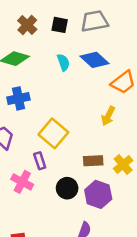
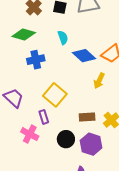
blue diamond: (94, 60) -> (84, 56), moved
blue cross: (18, 98) -> (36, 60), moved

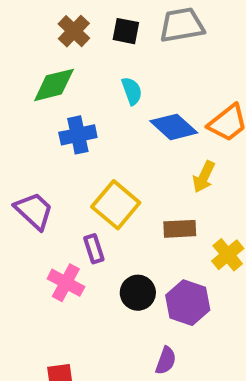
green diamond: (24, 34) -> (54, 85), turned -30
brown rectangle: (87, 117) -> (180, 229), moved

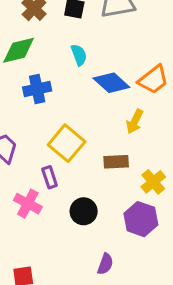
purple hexagon: (188, 303) -> (141, 219), moved

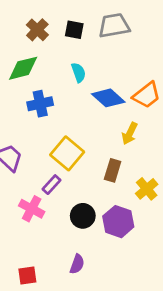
brown rectangle: (116, 162) -> (113, 170), turned -70
purple rectangle: (50, 177) -> (52, 185), turned 60
purple hexagon: (141, 219) -> (118, 222), moved
purple semicircle: (105, 264) -> (77, 264), moved

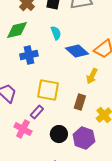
yellow square: (67, 153) -> (48, 90), turned -30

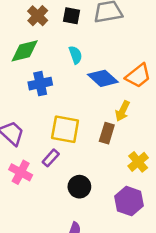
brown rectangle: (80, 102) -> (107, 133), moved
pink cross: (23, 129) -> (21, 172), moved
purple hexagon: (84, 138) -> (129, 201), moved

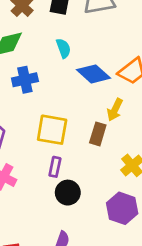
purple rectangle: (51, 158) -> (55, 167), moved, turned -30

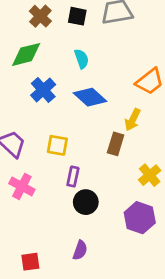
blue diamond: (93, 74) -> (90, 97), moved
blue cross: (25, 80) -> (43, 90), turned -30
yellow square: (52, 130) -> (57, 145), moved, size x0.7

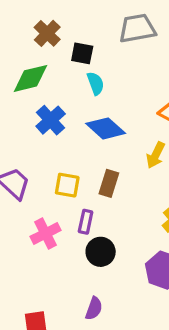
black square: (77, 16) -> (82, 53), moved
brown rectangle: (116, 144) -> (109, 183), moved
pink cross: (22, 186) -> (46, 233), moved, turned 35

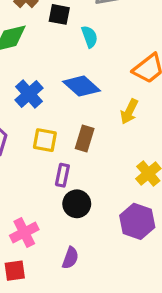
cyan semicircle: (96, 83) -> (89, 37), moved
blue cross: (51, 120) -> (29, 94), moved
pink cross: (46, 233) -> (24, 232), moved

